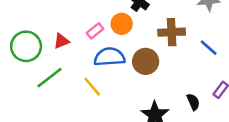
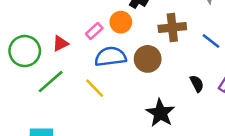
black semicircle: (193, 102) -> (197, 84), moved

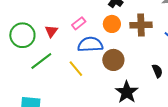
orange circle: (121, 22) -> (112, 24), moved
red triangle: (60, 43) -> (51, 31), turned -32
brown circle: (148, 59) -> (113, 60), moved

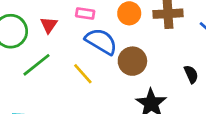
pink rectangle: (79, 23) -> (85, 13), turned 48
blue semicircle: (90, 45) -> (101, 41), turned 35

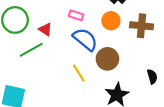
red triangle: (49, 25) -> (45, 29), moved, turned -40
yellow line: (83, 74) -> (79, 73), moved

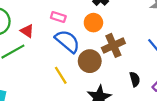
brown cross: (142, 26) -> (113, 45), moved, turned -30

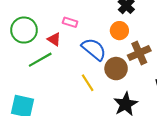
pink rectangle: (58, 17) -> (70, 22), moved

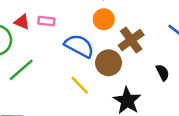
red triangle: (54, 39) -> (22, 22), moved

